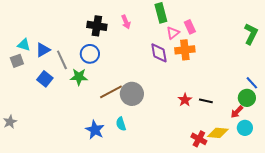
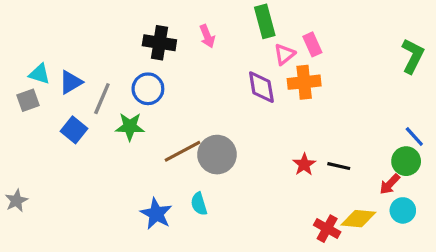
gray line: (62, 60) -> (102, 99), turned 48

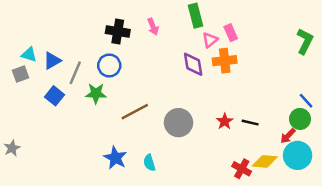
gray circle: (217, 155) -> (178, 123), moved
cyan semicircle: (199, 204) -> (149, 163), moved
cyan circle: (403, 210) -> (298, 155), size x1.5

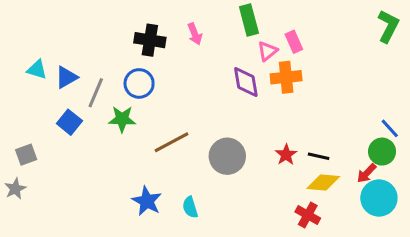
green L-shape: (305, 41) -> (388, 26), moved
gray square: (21, 74) -> (26, 155), moved
yellow diamond: (265, 161) -> (323, 183), moved

